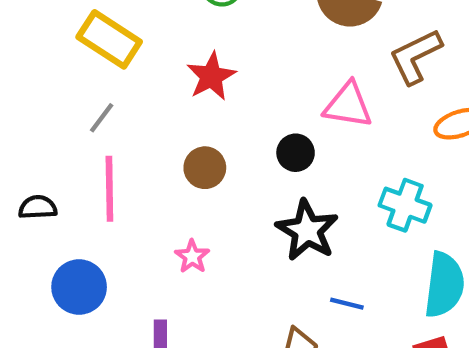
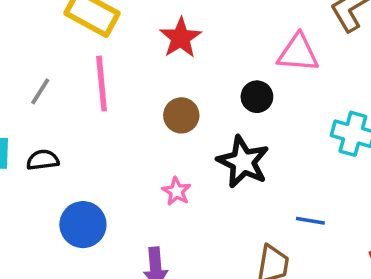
gray line: (102, 118) -> (40, 91), moved
pink line: (109, 189) -> (102, 84), moved
black star: (307, 230) -> (243, 162), moved

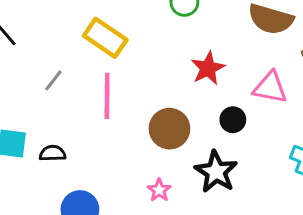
red star: (181, 38) -> (208, 68), moved
gray line: (40, 91) -> (53, 80), moved
brown circle: (181, 115) -> (169, 129), size x1.4

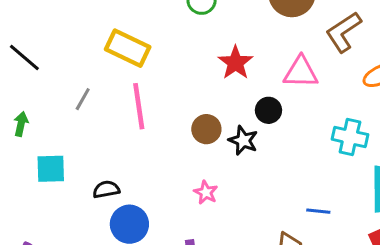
brown circle: (169, 129) -> (206, 129), size x0.7
black semicircle: (53, 153) -> (106, 189), moved
black star: (216, 172) -> (243, 140), moved, size x0.7

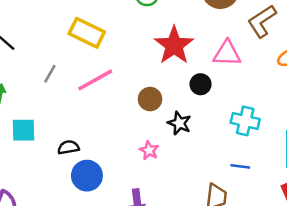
red star: (235, 63) -> (174, 45), size x1.4
pink line: (139, 106) -> (95, 80), turned 69
cyan cross: (350, 137) -> (245, 121), moved
black star: (243, 140) -> (179, 123), moved

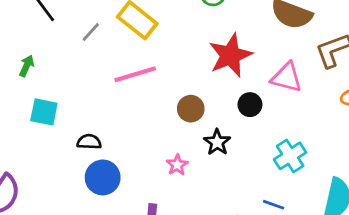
gray line: (50, 74) -> (91, 32), moved
cyan cross: (245, 121) -> (290, 156), turned 32

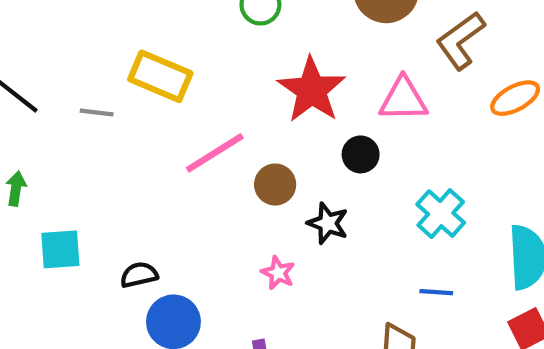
gray line: (91, 32) -> (97, 113), turned 70
pink line: (135, 74) -> (215, 153), moved

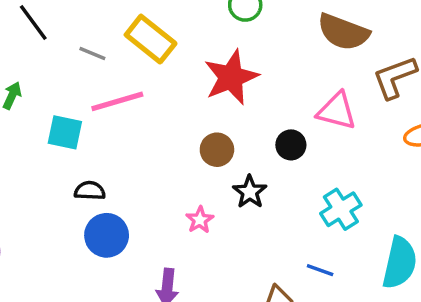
red star: (312, 90) -> (231, 77), moved
pink line: (215, 153) -> (117, 101), moved
cyan square: (60, 249) -> (65, 132), moved

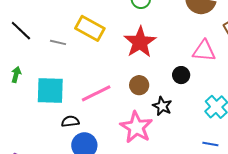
pink line: (117, 101) -> (96, 93), moved
cyan square: (65, 132) -> (50, 90), size x1.4
pink star: (200, 220) -> (136, 127), size x2.0

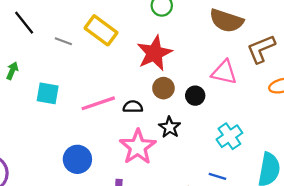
brown circle: (139, 85) -> (163, 88), moved
cyan square: (50, 90) -> (48, 93), size x0.7
black semicircle: (70, 121) -> (133, 107), moved

